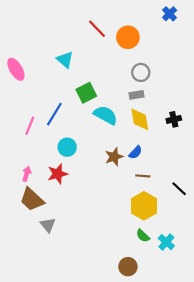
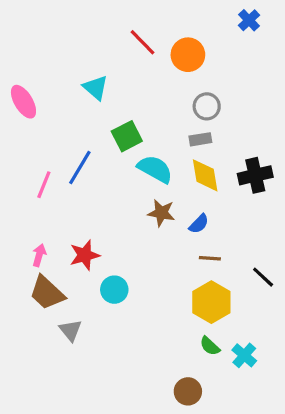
black cross: (174, 119) -> (255, 175), size x1.5
cyan circle: (67, 147) -> (114, 290), moved
brown star: (114, 157) -> (161, 213), moved, turned 30

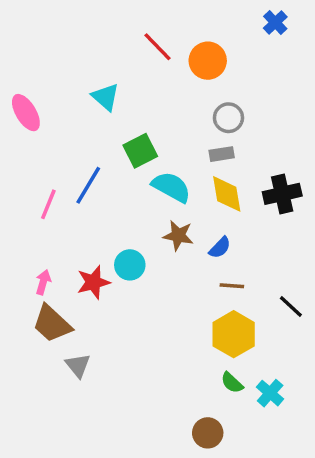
cyan circle: (114, 290) -> (130, 265), moved

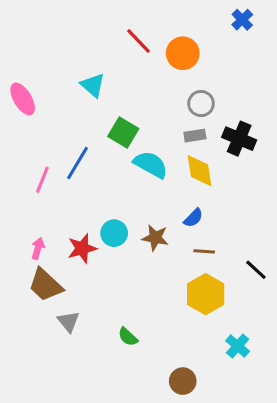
green square: (140, 151) -> (123, 133), turned -32
black cross: (282, 194) -> (239, 139), moved, turned 36
brown star: (178, 235) -> (155, 238), moved
green semicircle: (232, 383) -> (128, 337), moved

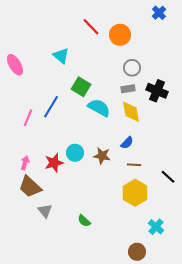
brown circle: (183, 381) -> (137, 252), moved

